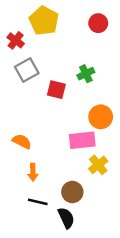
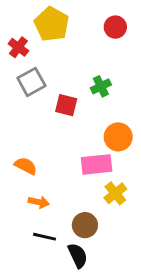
orange arrow: (33, 172) -> (39, 202), turned -77

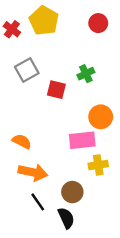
red cross: (18, 47) -> (12, 29), moved
yellow cross: (115, 193) -> (98, 165), turned 30
orange arrow: (39, 202) -> (33, 172), size x1.6
black line: (44, 237) -> (38, 202), turned 42

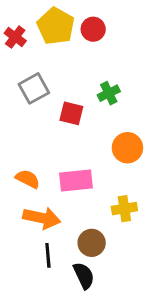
red circle: (98, 23) -> (93, 29), moved
pink rectangle: (82, 140) -> (76, 180), moved
black line: (38, 202) -> (48, 255), turned 30

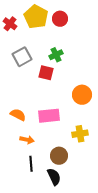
green cross: (109, 93) -> (56, 55), moved
orange arrow: (42, 218) -> (27, 140), size x0.6

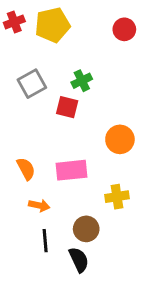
yellow pentagon: (36, 17) -> (52, 25), turned 30
red circle: (60, 19) -> (124, 29), moved
red cross: (10, 24) -> (14, 22), moved, turned 32
orange semicircle: (18, 115) -> (26, 169), turned 35

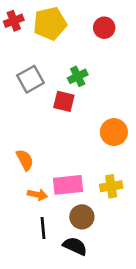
red circle: (124, 29) -> (104, 28), moved
pink rectangle: (72, 170) -> (68, 185), moved
black semicircle: (79, 260) -> (75, 246), turned -40

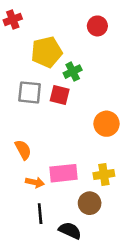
yellow pentagon: (50, 24) -> (47, 52), moved
gray square: (30, 79) -> (30, 92), moved, turned 35
brown circle: (82, 217) -> (90, 203), moved

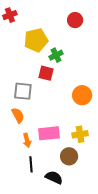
gray square: (30, 92) -> (23, 91), moved
orange arrow: (35, 182) -> (27, 140), turned 64

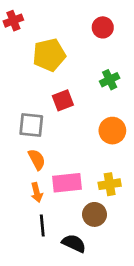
green cross: (56, 55) -> (110, 80), moved
red square: (46, 73) -> (63, 100), turned -35
orange semicircle: (18, 115) -> (37, 159), moved

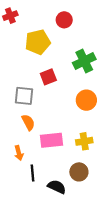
red circle: (103, 27) -> (64, 20), moved
green cross: (110, 80) -> (84, 61), size x1.5
orange arrow: (37, 192) -> (19, 153), moved
brown circle: (94, 214) -> (79, 172), moved

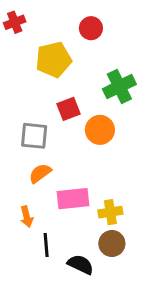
orange circle: (86, 100) -> (100, 130), moved
orange semicircle: (28, 122) -> (40, 173), turned -98
yellow cross: (84, 141) -> (110, 212), moved

